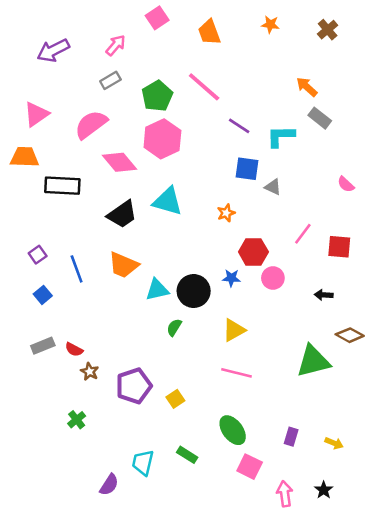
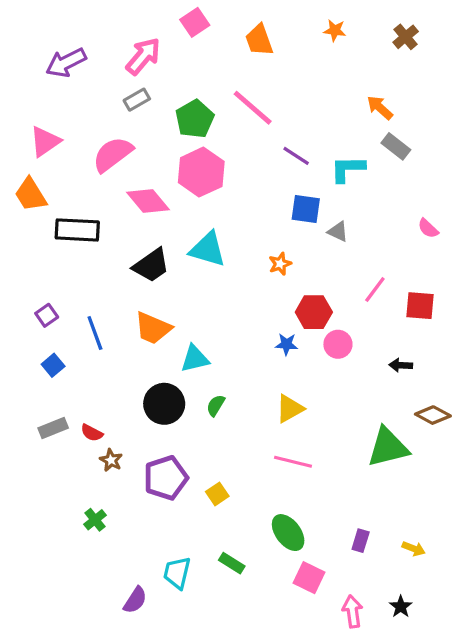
pink arrow: (116, 45) -> (143, 56), size x1.4
orange trapezoid: (25, 157) -> (31, 195), turned -124
black circle: (194, 291) -> (164, 404), moved

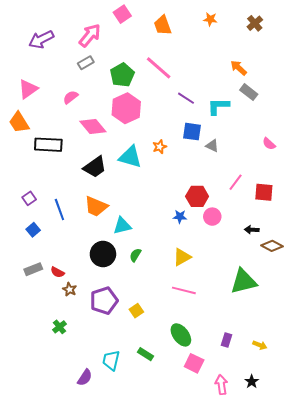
pink semicircle: (113, 154) -> (71, 97), size x0.6
orange star: (280, 264) -> (160, 147), moved
brown diamond: (433, 415) -> (272, 246), moved

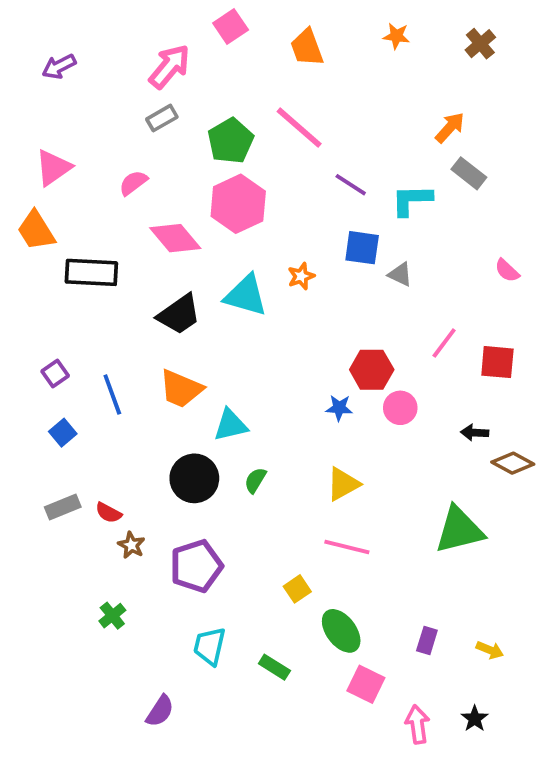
purple arrow: (41, 39) -> (59, 67), moved, size x0.7
orange arrow: (239, 68) -> (450, 128), turned 90
yellow square: (136, 311) -> (297, 589), moved
cyan trapezoid: (111, 360) -> (210, 646), moved

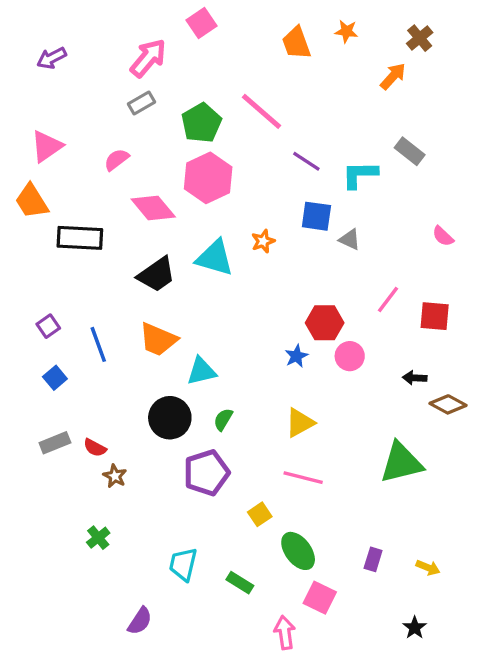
orange trapezoid: (307, 47) -> (296, 43), moved
orange arrow: (450, 128) -> (393, 76), moved
blue star: (339, 408) -> (296, 356), turned -30
purple pentagon: (196, 566) -> (206, 473), moved
pink arrow: (417, 724) -> (285, 633), moved

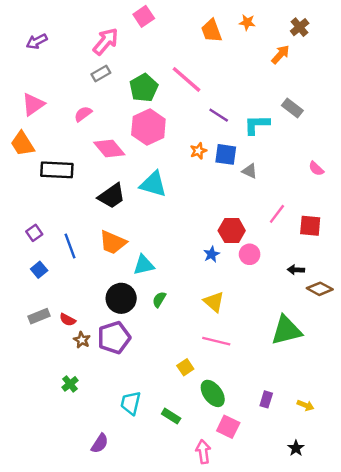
orange star: (263, 241) -> (198, 151), moved
yellow triangle: (300, 423) -> (214, 302), turned -50
purple pentagon: (206, 473) -> (114, 338), moved

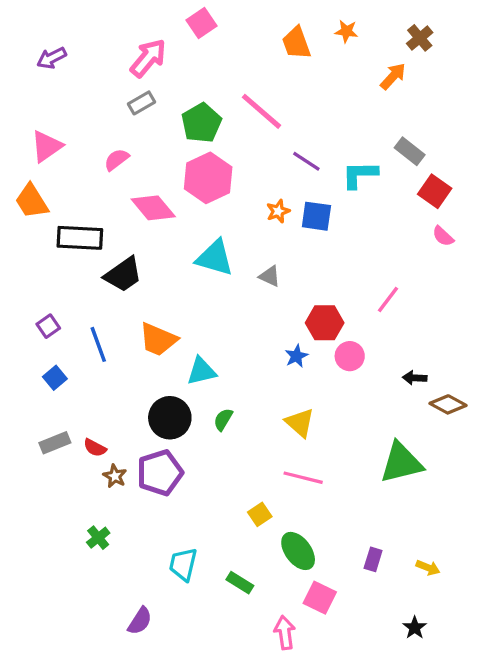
gray triangle: (250, 171) -> (270, 276), moved
black trapezoid: (112, 196) -> (123, 275), moved
red square: (310, 226) -> (435, 191), moved, turned 30

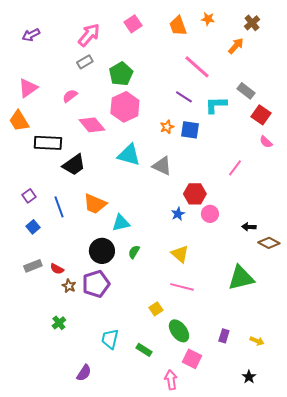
pink square: (201, 23) -> (133, 24), moved
pink line: (261, 111) -> (197, 67), moved
gray triangle: (270, 276) -> (162, 166), size x1.5
pink line: (388, 299) -> (235, 168), moved

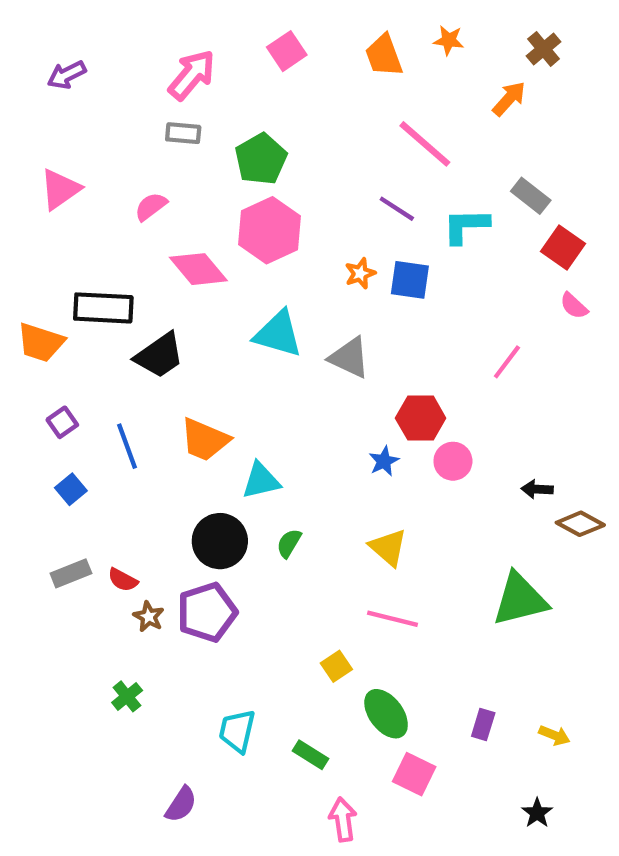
gray rectangle: (85, 62) -> (183, 133), turned 35
orange trapezoid: (19, 121) -> (41, 342), moved, turned -40
pink arrow: (171, 380) -> (343, 819), moved

